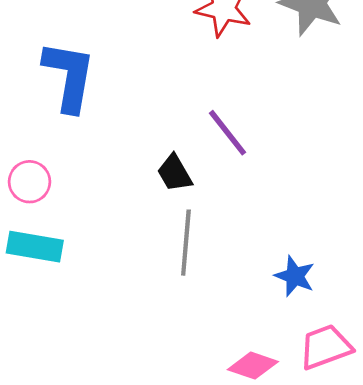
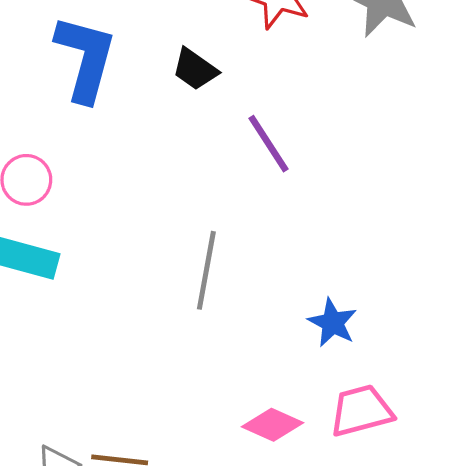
black trapezoid: (175, 173) -> (195, 69), moved, turned -30

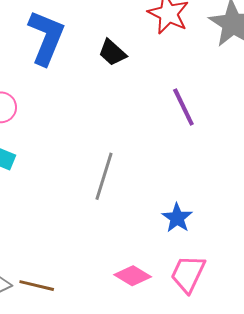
purple line: (268, 144) -> (183, 107), moved
pink trapezoid: (361, 411) -> (188, 274), turned -57

